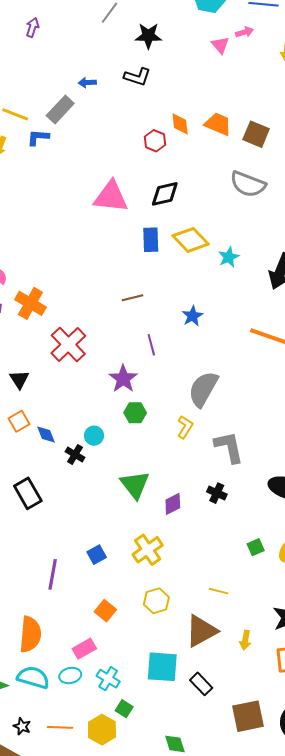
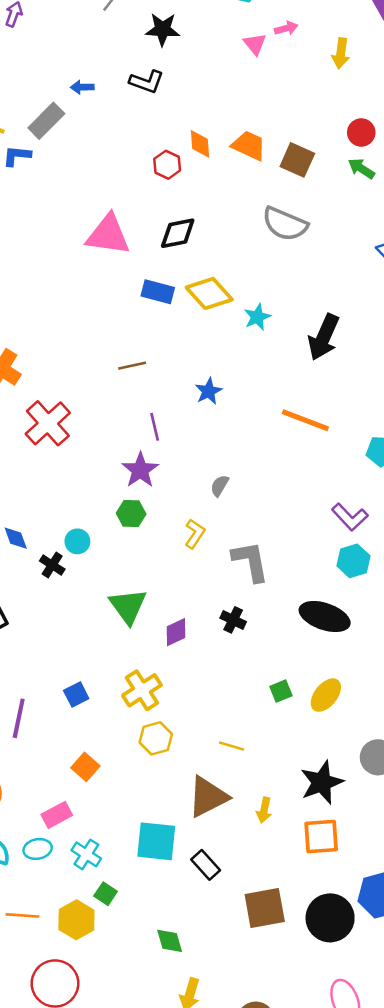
blue rectangle: (151, 240) -> (158, 292), turned -75
purple star: (123, 379) -> (140, 470), moved
gray semicircle: (203, 389) -> (220, 486), size x0.5
yellow hexagon: (156, 601) -> (156, 738), moved

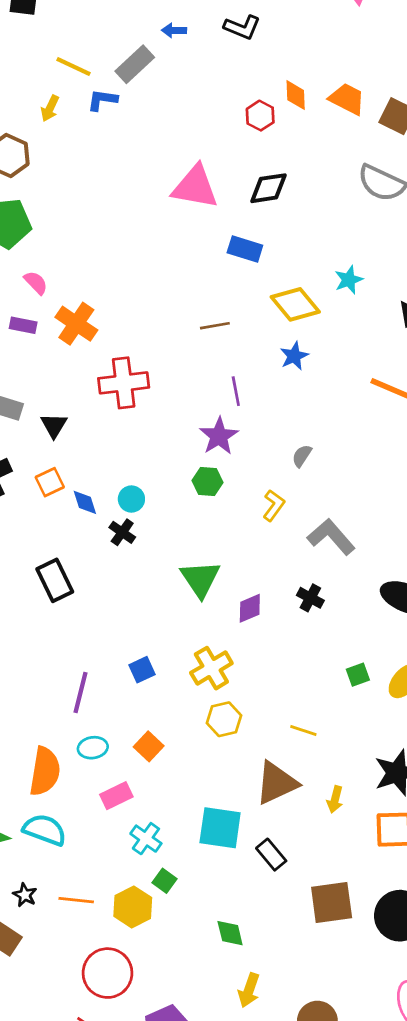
yellow diamond: (209, 293) -> (295, 304), moved
red cross: (48, 423) -> (124, 383), turned 33
cyan circle: (77, 541) -> (131, 499), moved
gray L-shape: (250, 561) -> (331, 537), turned -33
cyan ellipse: (38, 849) -> (93, 748), moved

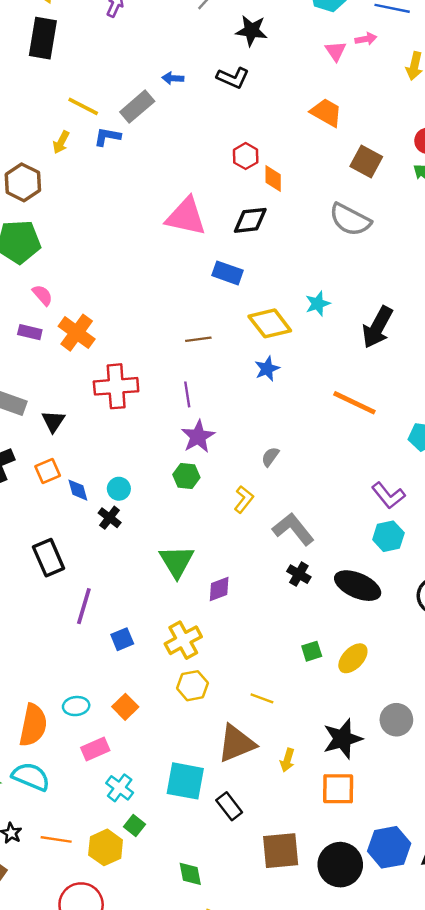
orange diamond: (296, 95) -> (273, 178), moved
orange trapezoid: (347, 99) -> (326, 112), moved
purple line: (236, 391) -> (187, 394), moved
black cross: (310, 598) -> (299, 574), moved
purple line: (81, 692) -> (84, 606), moved

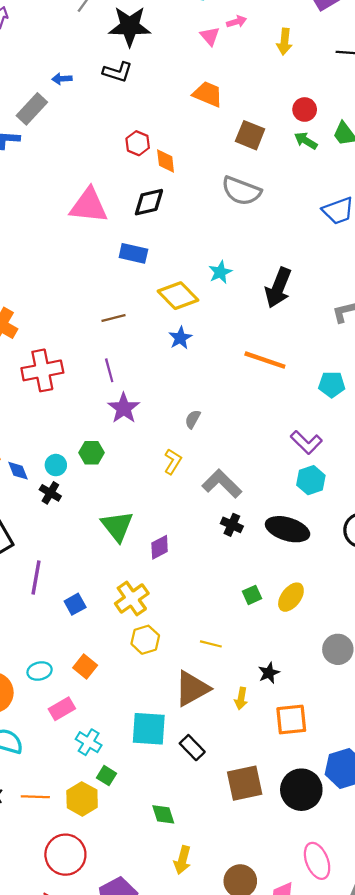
black star: (252, 31) -> (130, 26), size x1.4
green hexagon: (186, 476) -> (91, 453), moved
black star: (343, 739) -> (269, 673), moved, size x0.6

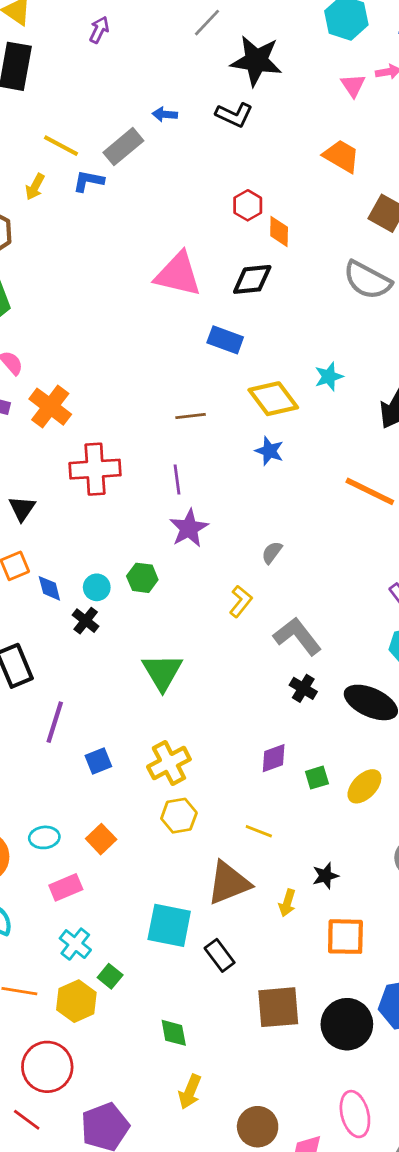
blue star: (180, 338) -> (269, 451), turned -30
purple diamond: (160, 547) -> (274, 758), moved
cyan cross: (89, 742) -> (75, 944), moved

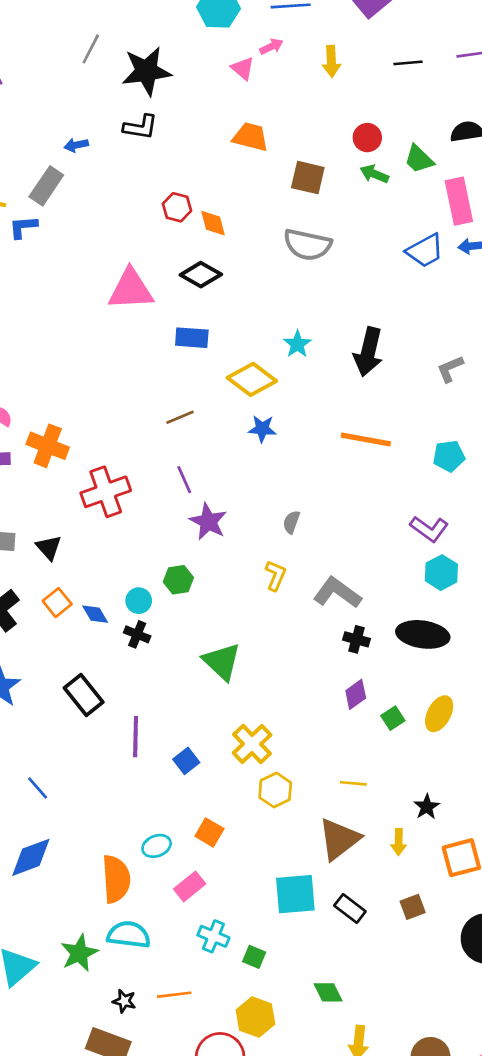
black diamond: (252, 279) -> (201, 275), turned 51
purple diamond: (274, 758) -> (356, 694), moved
yellow hexagon: (76, 1001) -> (255, 1017), moved
brown square: (278, 1007) -> (413, 907), moved, size x0.6

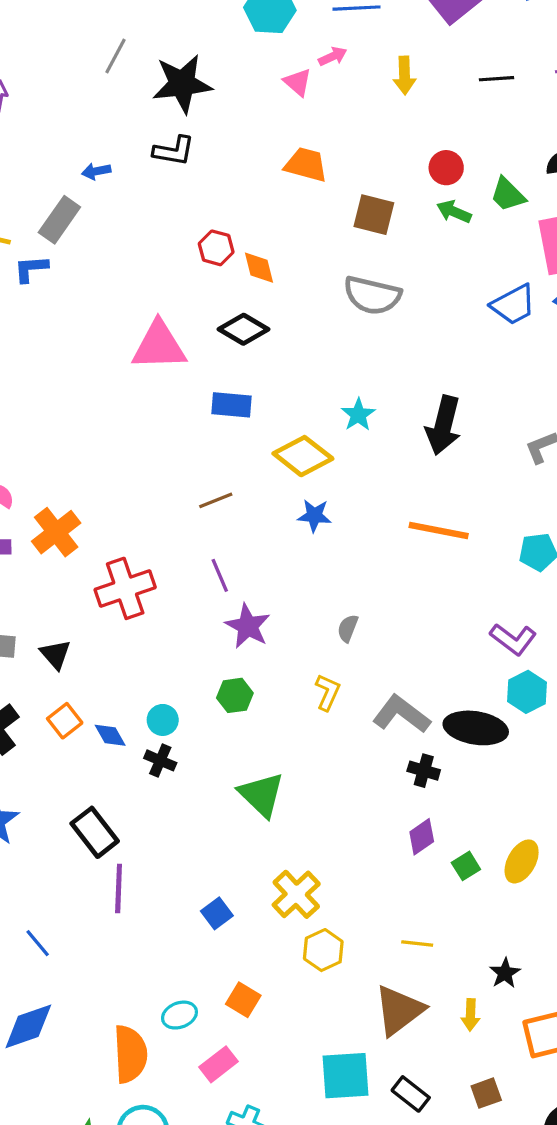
orange cross: (48, 446) -> (56, 532), turned 30
green hexagon: (178, 580) -> (235, 695), moved
black ellipse: (423, 634) -> (476, 728), moved
purple line: (136, 737) -> (119, 888), moved

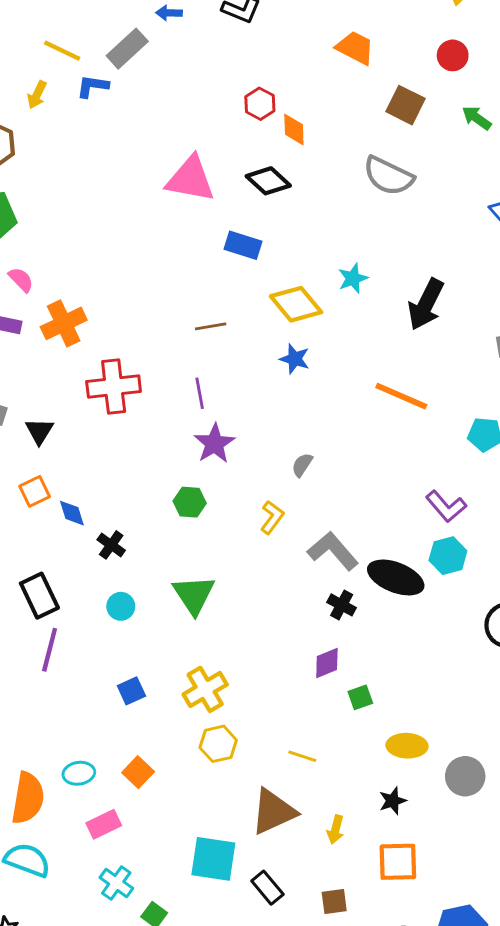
red circle: (446, 168) -> (453, 55), moved
cyan circle: (163, 720) -> (121, 606), moved
yellow ellipse: (522, 861) -> (407, 746), moved, turned 51
black star: (505, 973) -> (393, 801), moved

